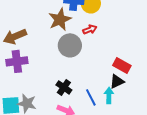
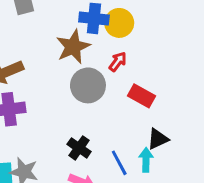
red arrow: (90, 29) -> (118, 62), turned -32
red rectangle: (122, 65) -> (142, 96), moved

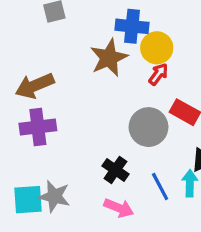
yellow circle: (119, 23) -> (157, 48), moved
gray circle: (88, 85) -> (148, 127), moved

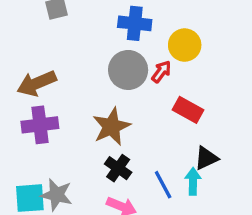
yellow circle: (157, 48) -> (185, 45), moved
brown star: (109, 58) -> (111, 127), moved
gray circle: (148, 127) -> (128, 70), moved

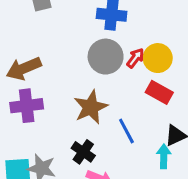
yellow circle: (185, 45) -> (158, 58), moved
black cross: (118, 168) -> (83, 152), moved
blue line: (163, 185) -> (126, 131), moved

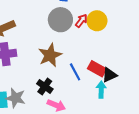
red rectangle: (159, 92) -> (97, 69), moved

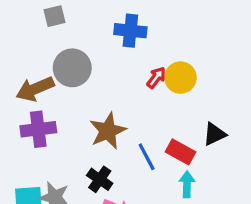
gray circle: (60, 20) -> (72, 68), moved
black triangle: (109, 75) -> (214, 134), moved

